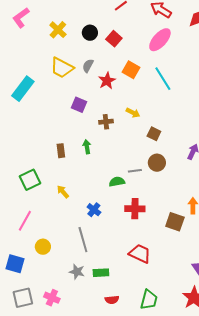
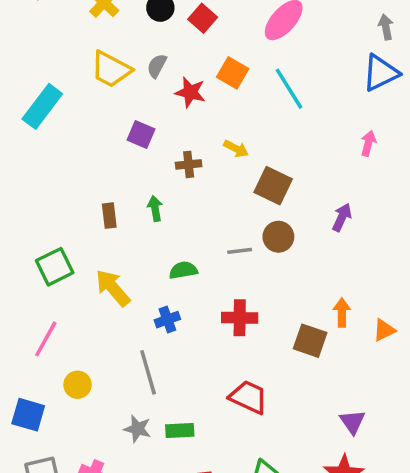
red star: (107, 81) -> (190, 92), turned -30
brown square: (154, 134) -> (273, 186), size x1.5
green semicircle: (117, 182) -> (183, 270), moved
yellow arrow: (63, 192) -> (113, 288), size x1.6
blue cross: (94, 210) -> (167, 320), turned 32

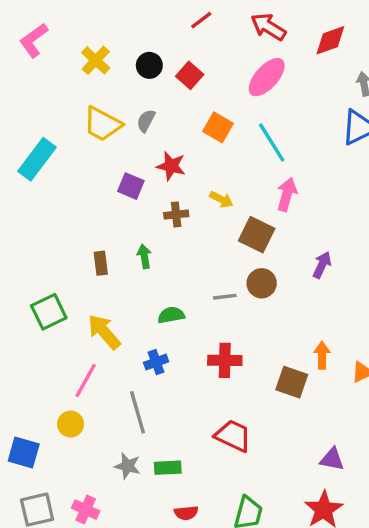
red star: (190, 92) -> (171, 166), moved
pink arrow: (368, 143) -> (287, 194), moved, size x1.4
pink line: (46, 339) -> (86, 380), moved
purple triangle: (352, 422) -> (332, 459), turned -44

